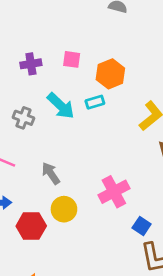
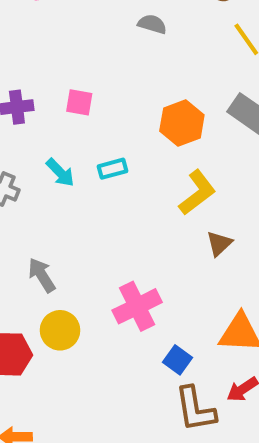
orange hexagon: (110, 74) -> (182, 123), moved
cyan arrow: (61, 106) -> (60, 173), size x0.7

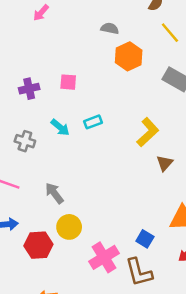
orange hexagon: (182, 123) -> (129, 56), moved
pink cross: (137, 306) -> (104, 257), moved
brown L-shape: (195, 409) -> (139, 272), moved

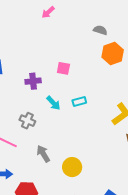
purple cross: (29, 89) -> (33, 81), moved
gray cross: (25, 141) -> (27, 121), moved
yellow circle: (69, 227) -> (72, 167), moved

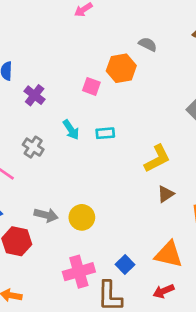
orange hexagon: (113, 54) -> (121, 68), moved
purple cross: (33, 81) -> (35, 95), moved, turned 35
gray arrow: (43, 154) -> (46, 215), moved, turned 126

